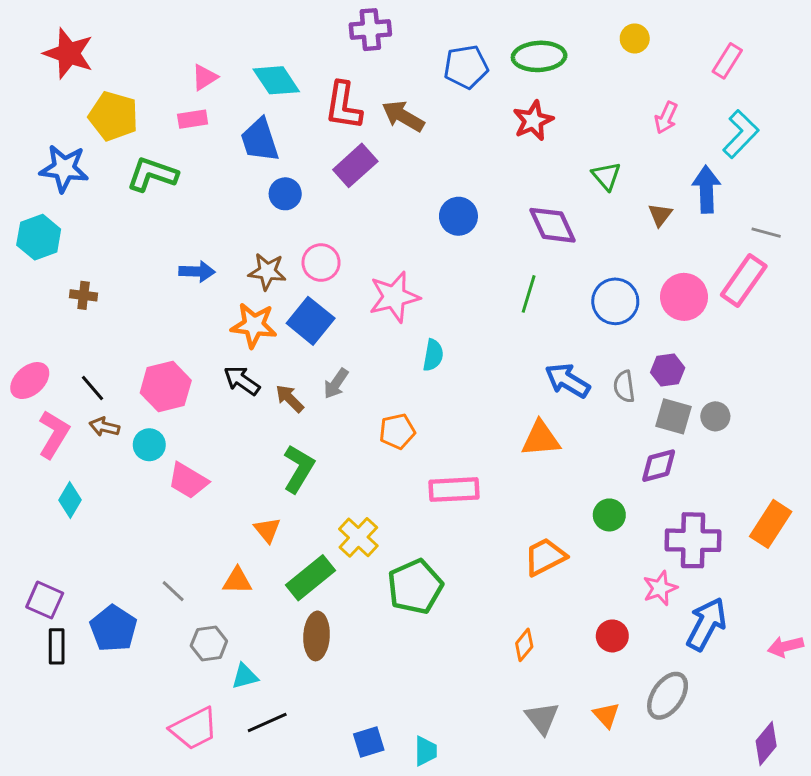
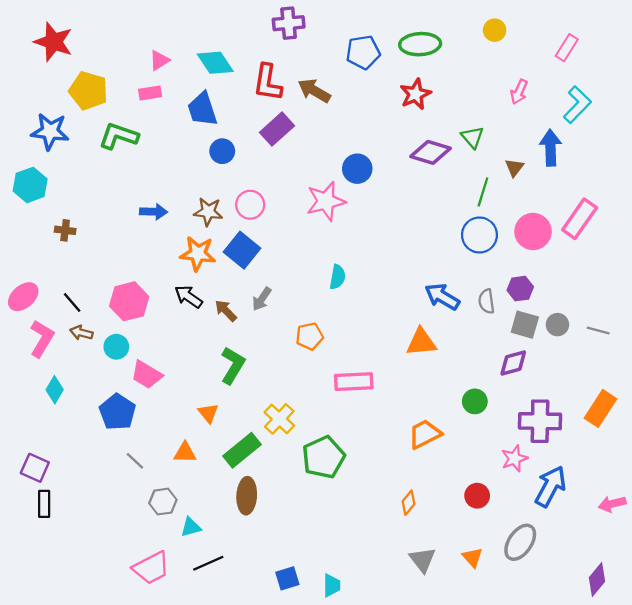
purple diamond: (553, 225) -> (431, 152), moved, turned -48
gray line: (766, 233) -> (598, 330), moved
green line: (529, 294) -> (483, 192), moved
pink star: (394, 297) -> (326, 201), moved
blue pentagon: (113, 628) -> (117, 412), moved

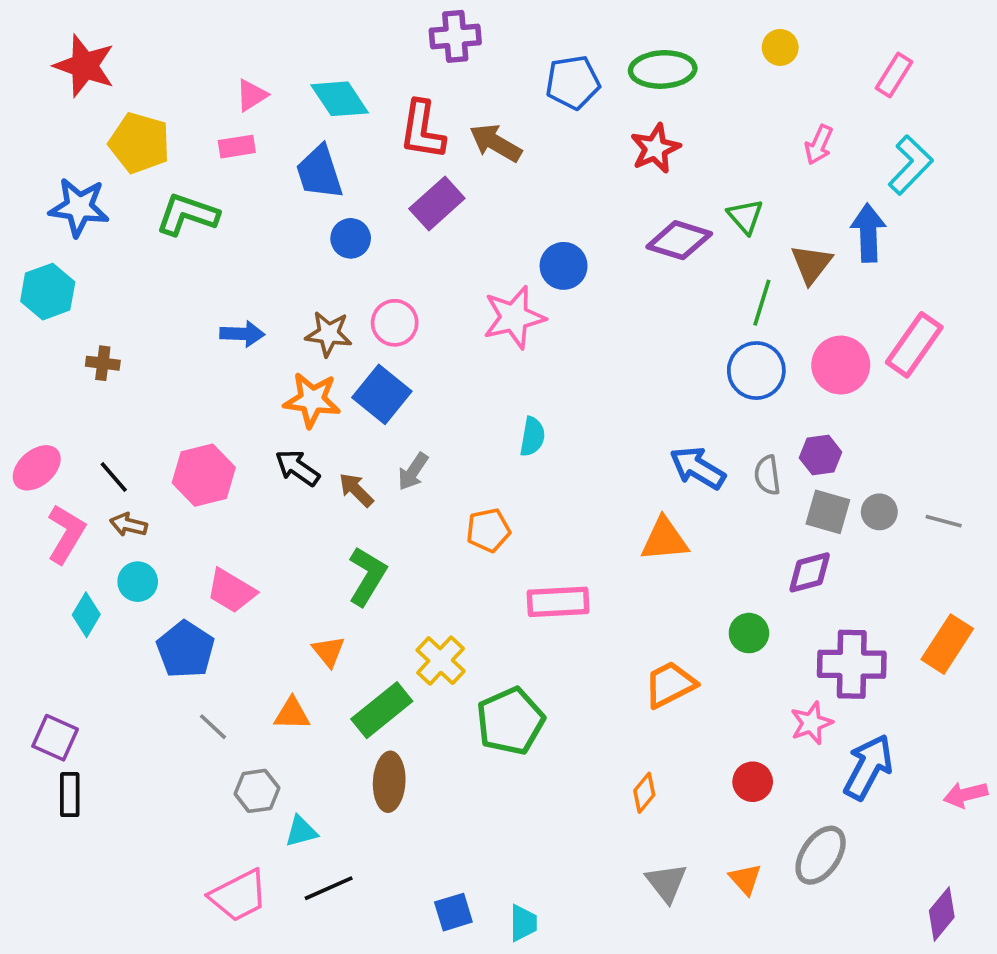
brown triangle: (514, 167) -> (811, 264), size x1.4
cyan circle: (116, 347) -> (138, 582), moved

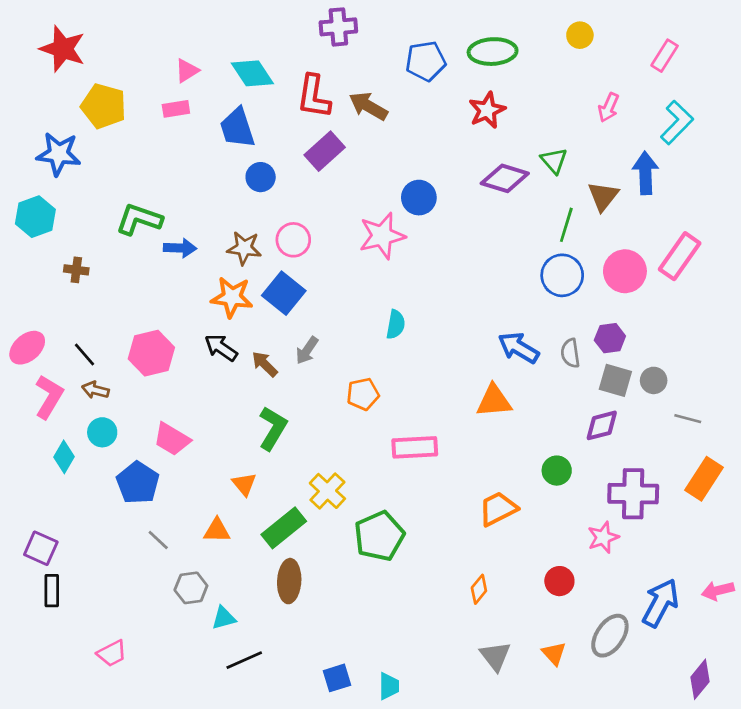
green L-shape: (187, 214) -> (139, 219), moved
gray line: (944, 521) -> (688, 419), moved
blue arrow: (868, 767) -> (660, 603), moved
pink trapezoid: (239, 896) -> (112, 653), moved, size x0.7

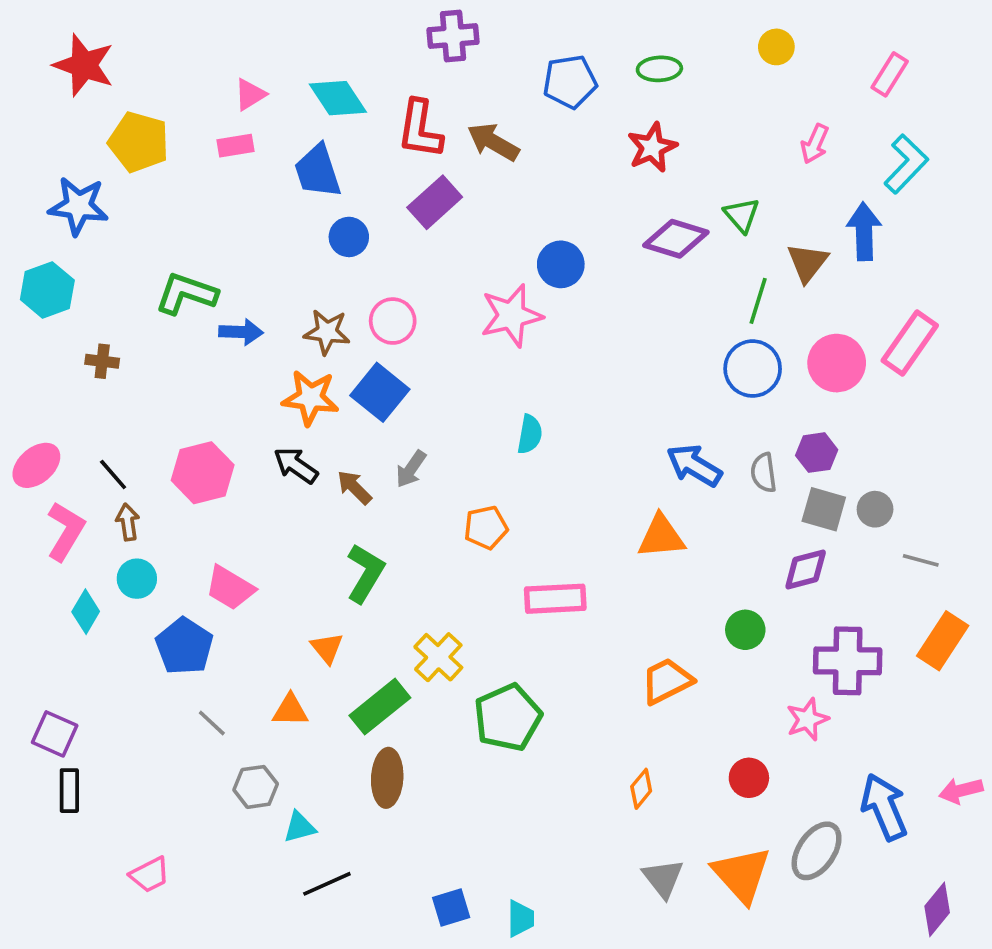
green ellipse: (493, 52) -> (659, 69), size x0.7
brown arrow: (95, 390) -> (128, 522), turned 68
blue arrow: (660, 603) -> (884, 807), turned -51
orange triangle: (554, 653) -> (742, 875), size x1.8

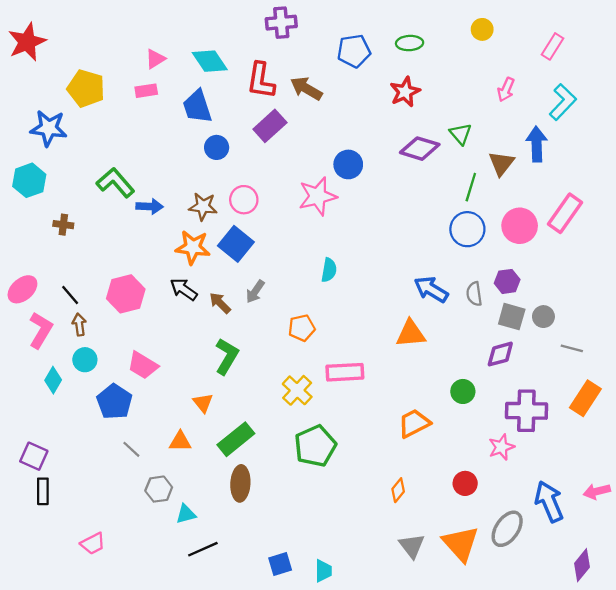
red star: (84, 65) -> (27, 42), moved, turned 30
green L-shape: (186, 294) -> (116, 183), turned 30
yellow cross: (438, 657) -> (297, 390), moved

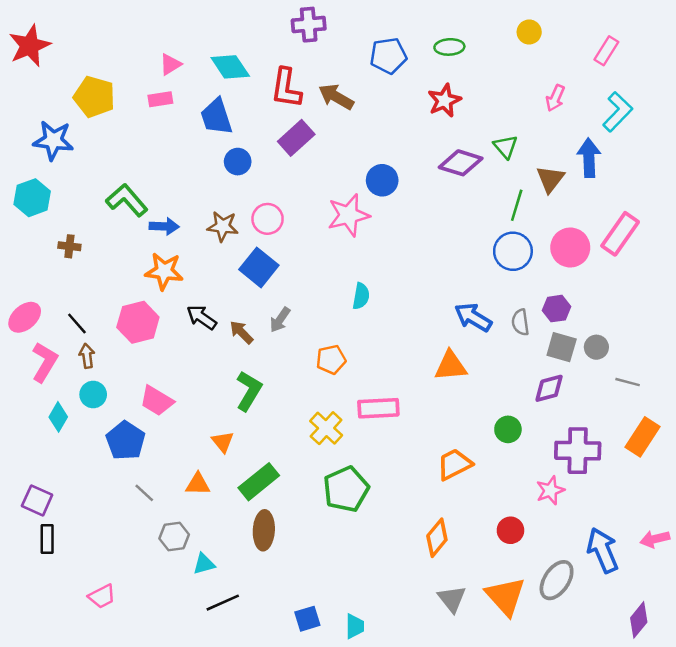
orange star: (193, 247) -> (164, 271), moved
orange diamond: (398, 490) -> (437, 538), size x1.4

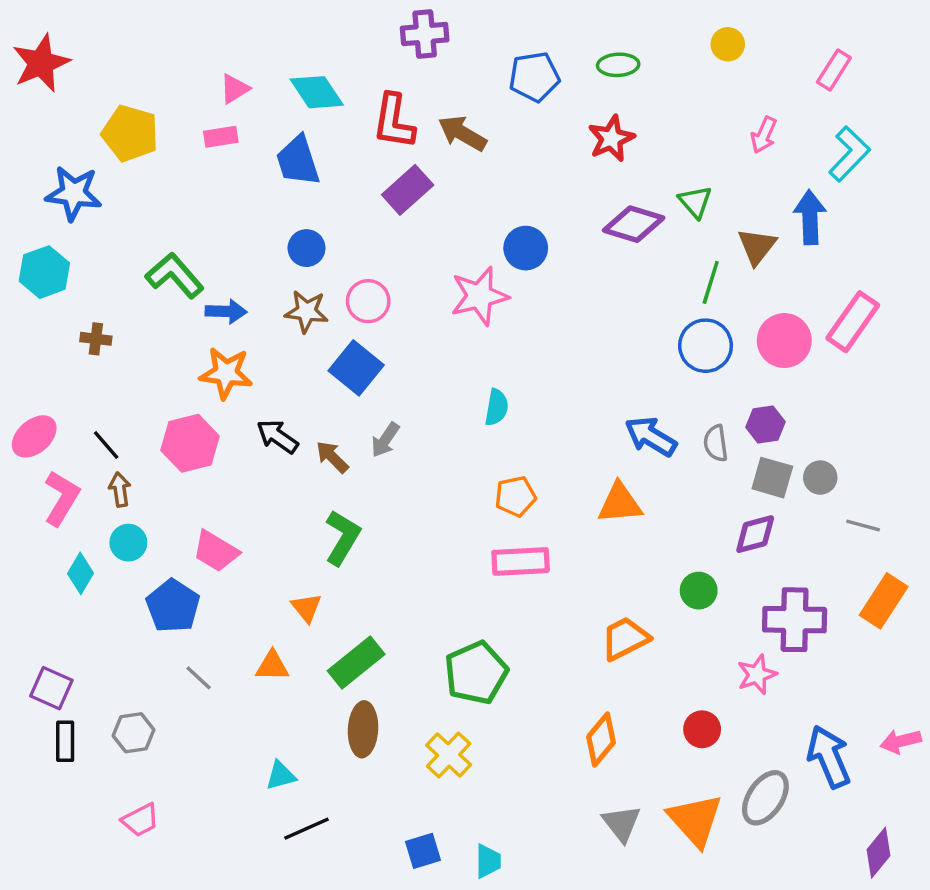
blue circle: (238, 162) -> (306, 248), moved
orange pentagon: (331, 360) -> (515, 496), moved
yellow cross: (326, 428) -> (449, 755), moved
gray hexagon: (174, 537) -> (134, 733), moved

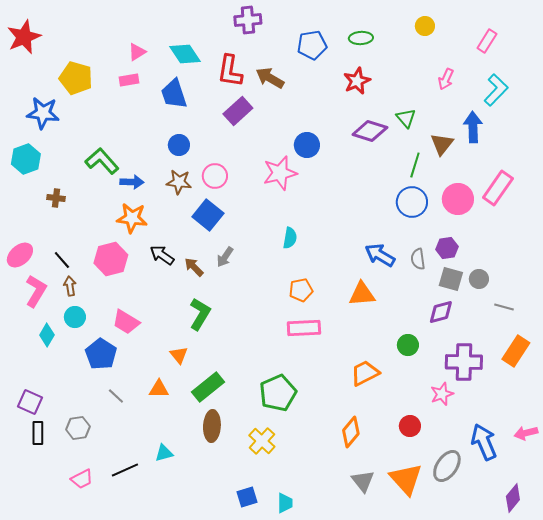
black line: (306, 829) -> (125, 470), moved

